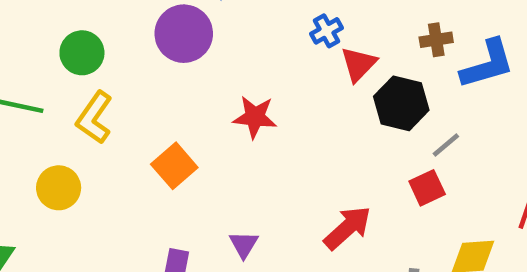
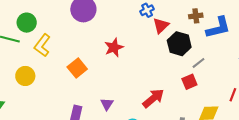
green circle: (82, 53) -> (27, 23), moved
red star: (255, 117) -> (114, 47), turned -30

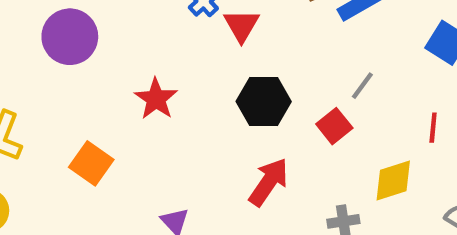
black hexagon: (179, 44) -> (264, 102), moved
gray line: (198, 63) -> (362, 86), moved

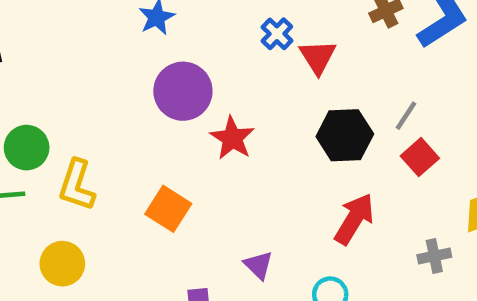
purple circle: (70, 37) -> (183, 91), moved
gray line: (362, 86) -> (406, 116), moved

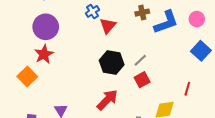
red star: (232, 138) -> (44, 54), moved

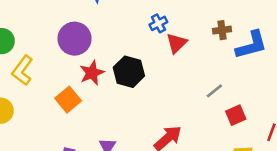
purple circle: (46, 27) -> (75, 39), moved
black hexagon: (112, 63) -> (129, 72), moved
red square: (142, 80) -> (236, 115), moved

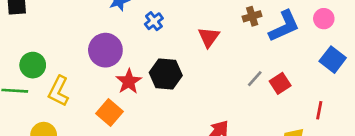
blue cross: (158, 23) -> (154, 21), moved
red square: (236, 115) -> (280, 83), moved

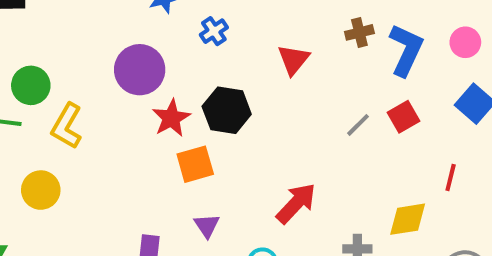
blue L-shape: (284, 26) -> (406, 50), turned -44
red square: (280, 83) -> (404, 117), moved
orange square: (109, 112) -> (195, 164), moved, turned 30

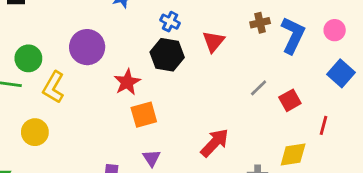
blue cross: (214, 31) -> (170, 22), moved, turned -30
purple circle: (140, 70) -> (87, 47), moved
black hexagon: (227, 110) -> (167, 55), moved
red square: (404, 117) -> (290, 100), moved

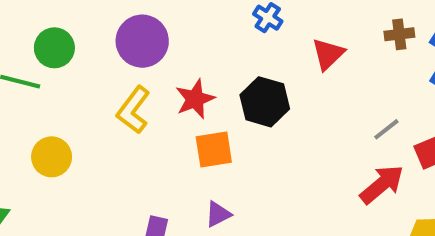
black hexagon: (167, 55) -> (265, 102), moved
yellow L-shape: (53, 87) -> (133, 110), moved
red arrow: (215, 143) -> (382, 184), moved
purple triangle: (152, 158) -> (218, 214), turned 30

